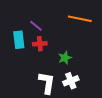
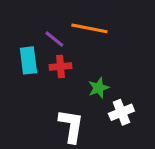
orange line: (80, 19) -> (89, 28), moved
white cross: (71, 81) -> (121, 112), moved

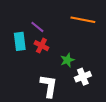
orange line: (89, 28) -> (83, 20), moved
red cross: (60, 67) -> (41, 46), turned 32

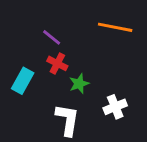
cyan rectangle: (20, 41) -> (23, 81), moved, turned 36
green star: (67, 60) -> (79, 84), moved

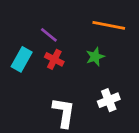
cyan rectangle: (23, 81) -> (22, 59), moved
green star: (79, 84) -> (95, 57), moved

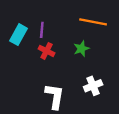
purple line: (49, 35) -> (42, 30), turned 56
cyan rectangle: (22, 59) -> (19, 35), moved

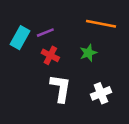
purple line: (42, 30) -> (45, 33), turned 63
white L-shape: (55, 96) -> (60, 88), moved

